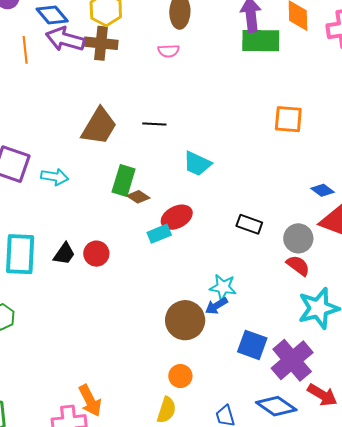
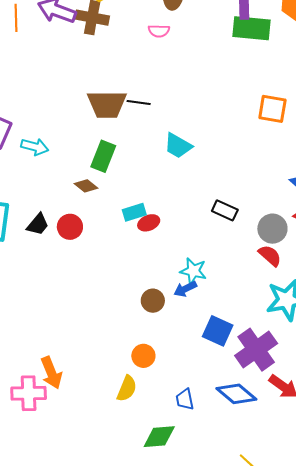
brown trapezoid: (99, 126) -> (107, 104), moved, turned 54
brown diamond: (138, 197) -> (86, 186), moved
red ellipse: (177, 217) -> (149, 223), moved, size x0.7
brown circle: (185, 320) -> (153, 301), size x0.6

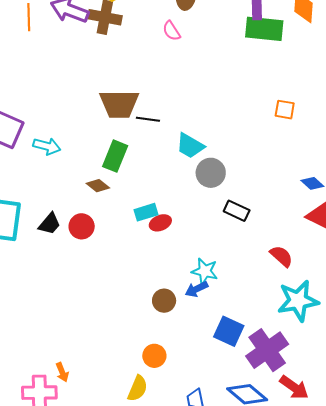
pink semicircle: (159, 31) -> (172, 31), turned 55
black line: (139, 102) -> (148, 119), moved
orange square: (272, 109) -> (285, 110), size x0.7
gray circle: (272, 229) -> (211, 173), moved
orange arrow: (51, 373) -> (62, 372), size x0.6

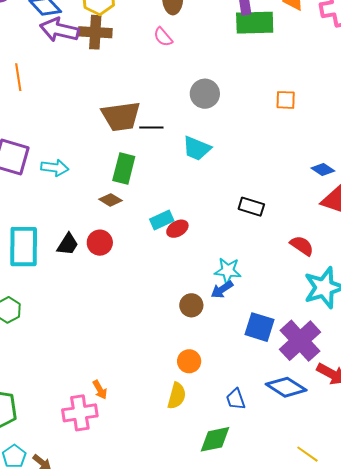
orange line: (29, 17) -> (18, 77), moved
gray circle: (211, 173) -> (205, 94), moved

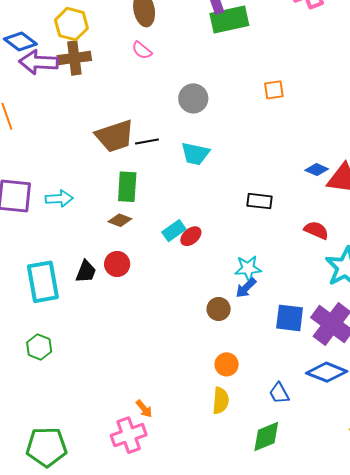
blue diamond: (323, 169) -> (317, 170), moved

